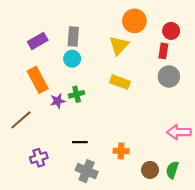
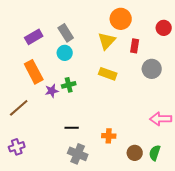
red circle: (171, 31) -> (164, 28), moved
gray rectangle: (73, 36) -> (66, 33), turned -36
red rectangle: (163, 51) -> (135, 46), moved
purple cross: (39, 158) -> (17, 147), moved

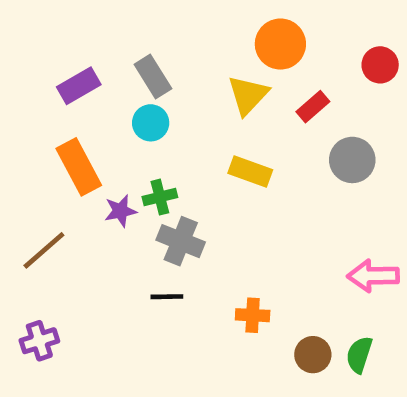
red rectangle: (135, 46) -> (313, 107), turned 40
gray cross: (78, 154) -> (181, 241), moved

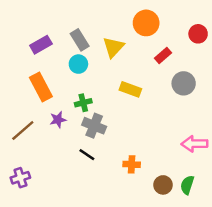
yellow triangle: (248, 95) -> (113, 47), moved
purple star: (120, 211) -> (58, 120), moved
black line: (167, 297) -> (87, 155), turned 35

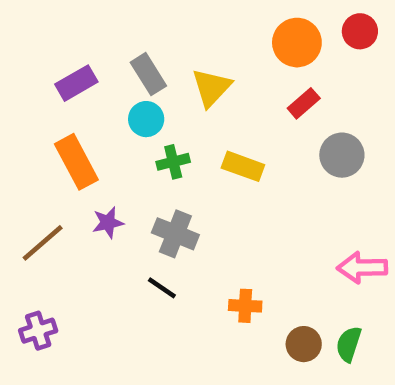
orange circle: (146, 23) -> (297, 43), moved
red circle: (198, 34) -> (360, 31), moved
green cross: (83, 103) -> (173, 162), moved

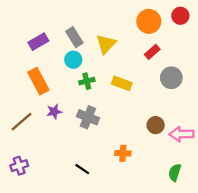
black line: (162, 288) -> (82, 169), moved
brown circle: (304, 344) -> (156, 125), moved

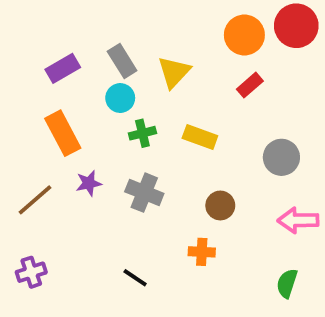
red circle: (180, 16) -> (296, 26), size x1.5
gray circle: (171, 78) -> (281, 157), moved
brown circle: (156, 125) -> (220, 205), moved

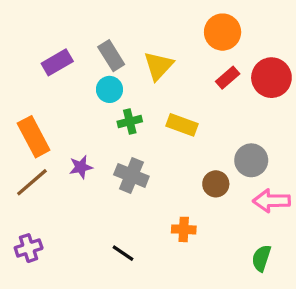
red circle: (296, 26) -> (271, 78), moved
orange rectangle: (63, 133) -> (34, 137), moved
gray circle: (281, 157) -> (251, 160), moved
brown circle: (220, 205) -> (216, 184), moved

